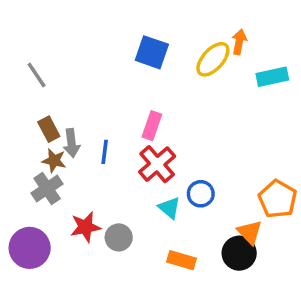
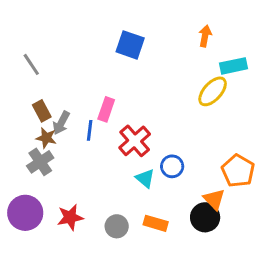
yellow ellipse: (213, 59) -> (213, 91), moved
pink rectangle: (152, 126) -> (106, 109), moved
gray arrow: (72, 143) -> (61, 123), turned 35
red star: (85, 227) -> (70, 217), moved
gray circle: (119, 237) -> (117, 226), moved

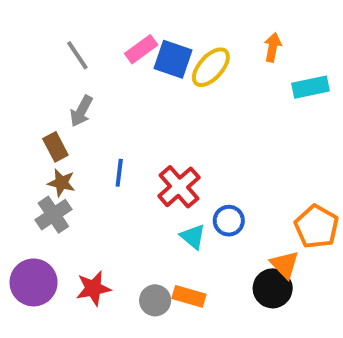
gray line: (31, 64) -> (77, 55), moved
yellow ellipse: (213, 91) -> (211, 67), moved
pink rectangle: (106, 109) -> (141, 49), moved, turned 35
gray arrow: (61, 123) -> (81, 111), moved
orange rectangle: (156, 223) -> (189, 296), moved

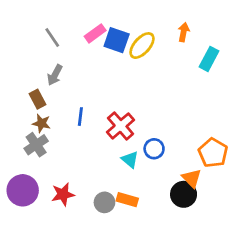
cyan rectangle: (311, 87) -> (209, 59), turned -50

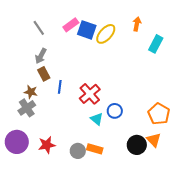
brown rectangle: (37, 99) -> (44, 74), moved
orange triangle: (192, 178) -> (154, 140), moved

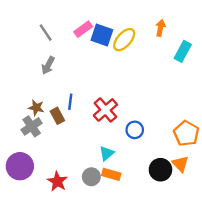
brown rectangle: (44, 74) -> (57, 116), moved
cyan triangle: (97, 119) -> (107, 153), moved, turned 40
red star: (47, 145) -> (57, 181), moved, turned -30

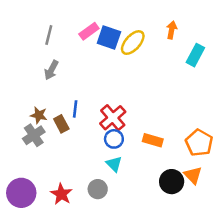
gray line: (46, 33) -> (49, 35), turned 48
blue circle: (135, 130) -> (114, 139), moved
cyan triangle: (107, 153) -> (114, 164), turned -35
purple circle: (20, 166) -> (21, 193), moved
orange rectangle: (111, 174) -> (153, 140), moved

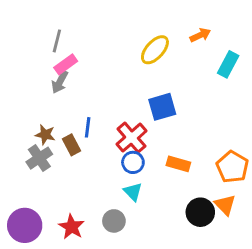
orange arrow: (172, 30) -> (200, 35), turned 54
pink rectangle: (89, 31) -> (66, 64), moved
blue square: (109, 37) -> (162, 107), moved, turned -35

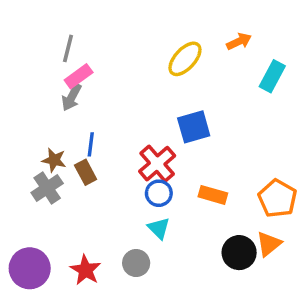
blue line: (88, 127) -> (91, 144), moved
orange triangle: (225, 205) -> (269, 244), turned 35

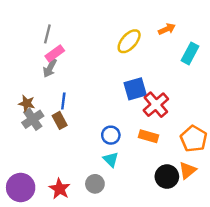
brown star: (54, 160) -> (27, 103), moved
red cross: (157, 164) -> (156, 105), moved
gray cross: (47, 188) -> (33, 119), moved

